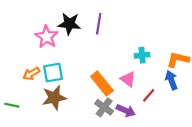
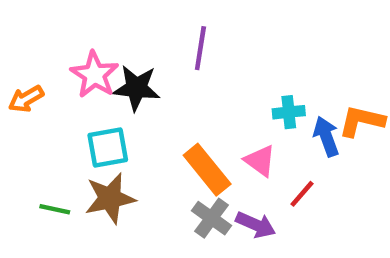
black star: (69, 24) -> (136, 88), moved
orange arrow: (31, 74) -> (26, 99), moved
blue arrow: (171, 80) -> (326, 136), moved
green line: (12, 105) -> (55, 209), moved

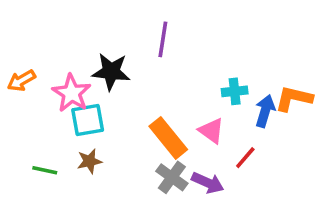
pink star: (94, 75) -> (72, 93), moved
blue arrow: (326, 136) -> (265, 111), turned 36
brown star: (110, 198) -> (89, 161), size x0.6

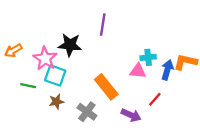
cyan square: (88, 120) -> (55, 75), turned 30
pink triangle: (211, 131) -> (138, 71), moved, turned -30
green line: (45, 170) -> (28, 86), moved
gray cross: (172, 177) -> (87, 112), moved

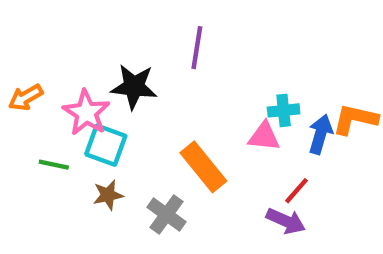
purple arrow: (131, 115) -> (286, 221), moved

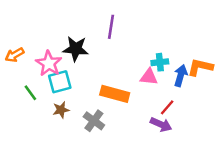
cyan square: (106, 145) -> (60, 82), turned -35
green line: (54, 165) -> (30, 93), turned 42
orange rectangle: (203, 167) -> (115, 94), turned -36

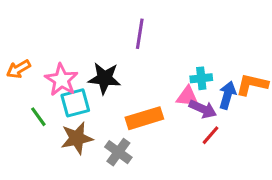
black star: (76, 49) -> (104, 78), moved
orange rectangle: (115, 94) -> (144, 118), turned -32
brown star: (61, 110) -> (77, 138), size x1.5
purple arrow: (161, 124) -> (203, 109), moved

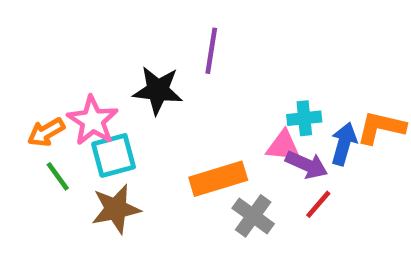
orange arrow: (18, 69) -> (46, 132), moved
black star: (104, 78) -> (158, 90), moved
gray cross: (118, 152) -> (253, 216), moved

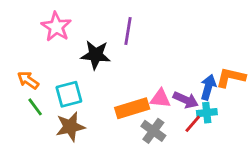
cyan cross: (304, 118) -> (207, 113), moved
pink star: (93, 121) -> (56, 27), moved
orange arrow: (46, 132) -> (28, 80), turned 65
pink triangle: (283, 146) -> (160, 98), moved

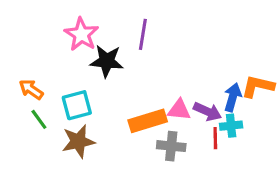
pink star: (56, 27) -> (81, 34), moved
red line: (193, 124) -> (215, 138), turned -42
gray cross: (153, 131) -> (171, 146), turned -30

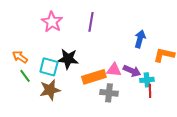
black star: (107, 61) -> (68, 59), moved
blue arrow: (233, 97) -> (140, 39), moved
cyan square: (77, 105) -> (49, 67), turned 30
red line: (215, 138) -> (150, 91), moved

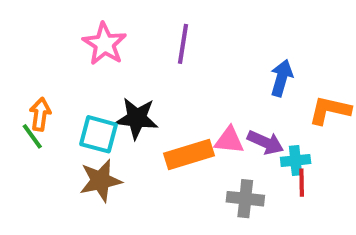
orange arrow: (20, 57) -> (40, 114), turned 63
green line: (25, 76) -> (32, 136), moved
gray cross: (109, 93) -> (245, 199), moved

